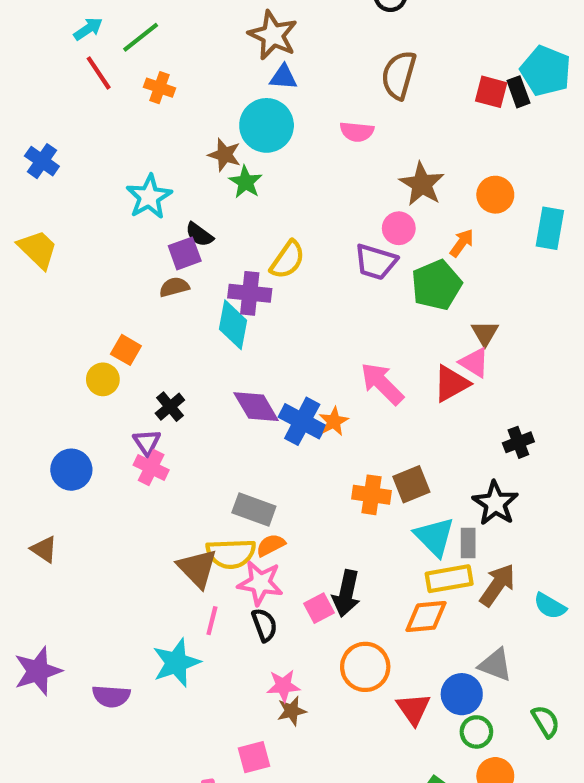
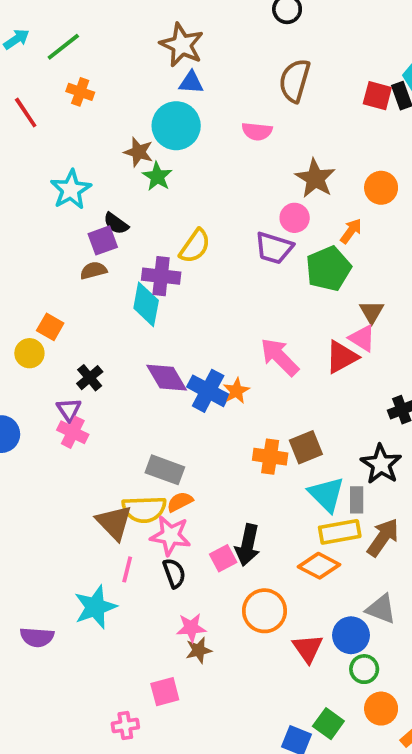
red line: (99, 73) -> (26, 113), moved
orange diamond: (426, 617) -> (319, 566), turned 33

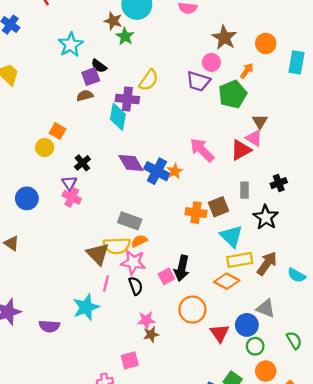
gray rectangle: (357, 500) -> (244, 190), moved

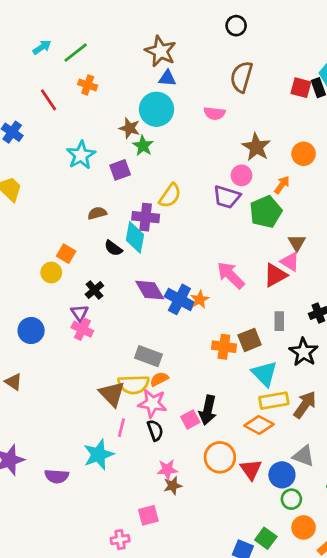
black semicircle: (99, 66) -> (113, 248), moved
purple square: (91, 77) -> (120, 170), moved
red triangle: (220, 333) -> (251, 469), moved

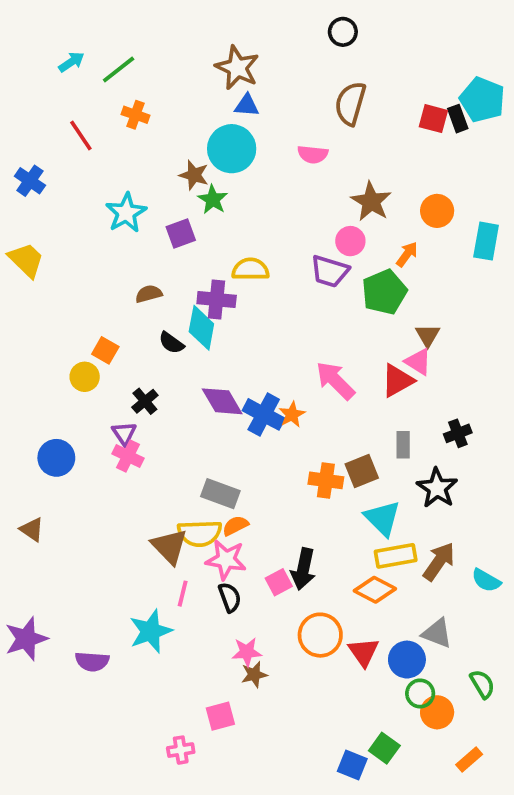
yellow semicircle: (170, 196) -> (250, 269), turned -125
orange circle: (304, 527) -> (437, 712), moved

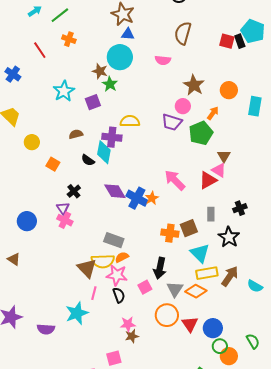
yellow circle: (85, 377) -> (32, 142), moved
black arrow: (303, 569) -> (160, 268), moved
gray triangle: (437, 633) -> (175, 289), moved, turned 42

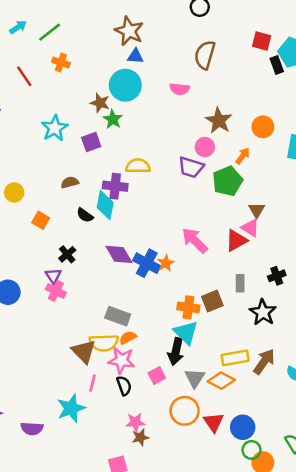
red square: (227, 41) -> (262, 41), moved
cyan triangle: (200, 253) -> (186, 333), moved

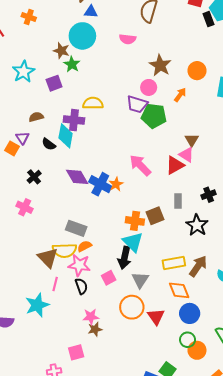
green pentagon: (228, 181) -> (154, 116), moved, turned 30
purple triangle: (53, 276) -> (22, 138), moved
orange diamond: (221, 381) -> (179, 290), moved, turned 40
blue circle: (243, 427) -> (190, 313), moved

